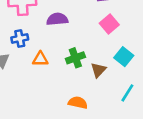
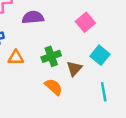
cyan line: (127, 93) -> (104, 92), turned -42
orange semicircle: (78, 103) -> (54, 87), moved, turned 30

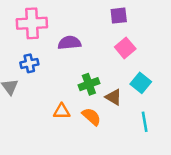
orange triangle: (16, 58) -> (62, 111), moved
brown triangle: (74, 69) -> (114, 97), turned -42

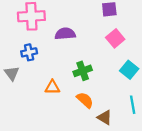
brown triangle: (114, 97) -> (105, 117), moved
orange triangle: (62, 111) -> (52, 87), moved

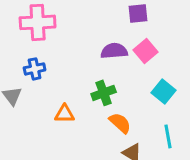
purple semicircle: (65, 34) -> (114, 51), moved
orange semicircle: (85, 100) -> (120, 123), moved

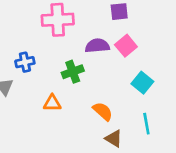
pink cross: (38, 22) -> (58, 20), moved
green cross: (104, 93) -> (73, 72), moved

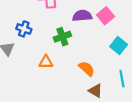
blue cross: (25, 62) -> (24, 29), turned 32

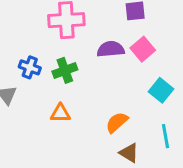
green cross: (62, 37) -> (65, 70), moved
orange semicircle: (87, 69) -> (117, 122), turned -84

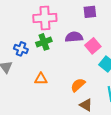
pink square: (143, 49) -> (93, 46), moved
green cross: (65, 70) -> (44, 42), moved

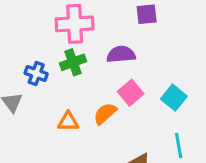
pink square: (93, 46) -> (131, 93), moved
orange semicircle: (78, 85) -> (105, 114), moved

